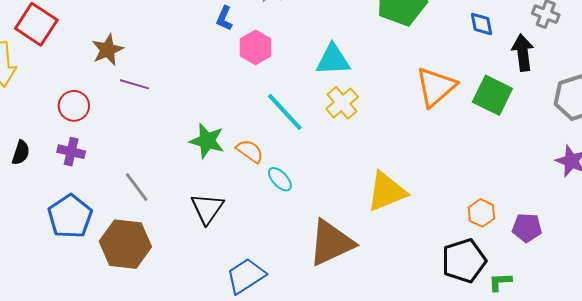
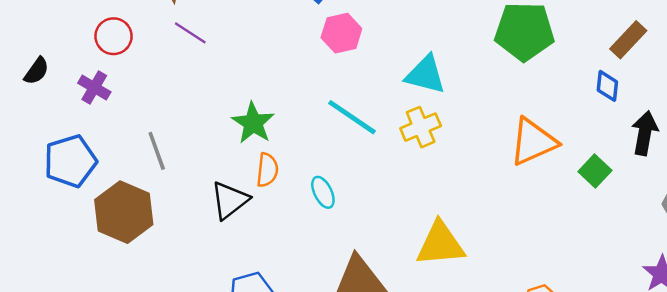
green square: (492, 95) -> (595, 171), size x0.7
cyan line: (285, 112) -> (352, 117), turned -30
orange semicircle: (250, 151) -> (267, 170), moved, turned 44

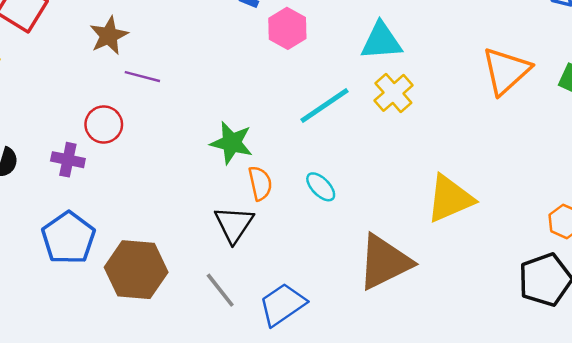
red circle: (114, 36) -> (104, 124), moved
cyan line: (352, 117) -> (325, 105), turned -50
gray line: (157, 151) -> (220, 290), moved

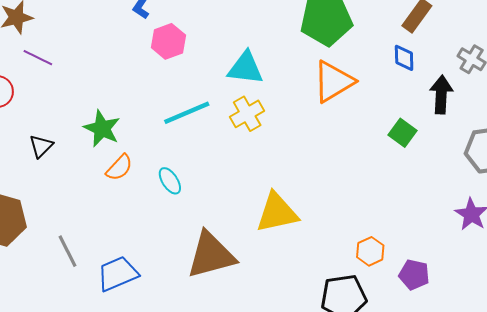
orange triangle: (506, 71) -> (334, 81), moved
orange semicircle: (260, 183) -> (119, 168), turned 44
black triangle: (234, 224) -> (41, 146), moved, size x0.7

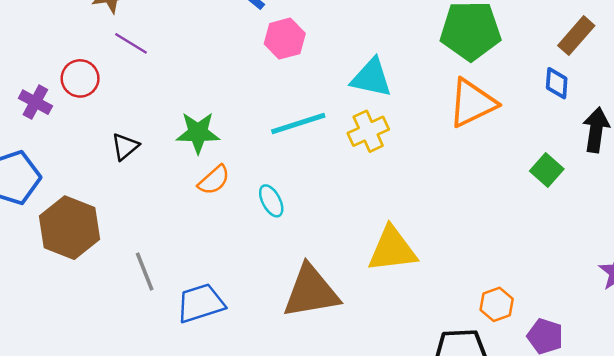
green star: (102, 129) -> (198, 133), turned -30

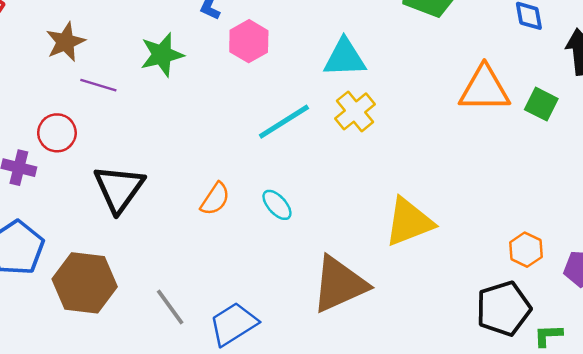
orange triangle: (472, 103) -> (484, 89), moved, turned 40
green star: (198, 133) -> (162, 55), moved
black triangle: (125, 147) -> (119, 189), size x1.8

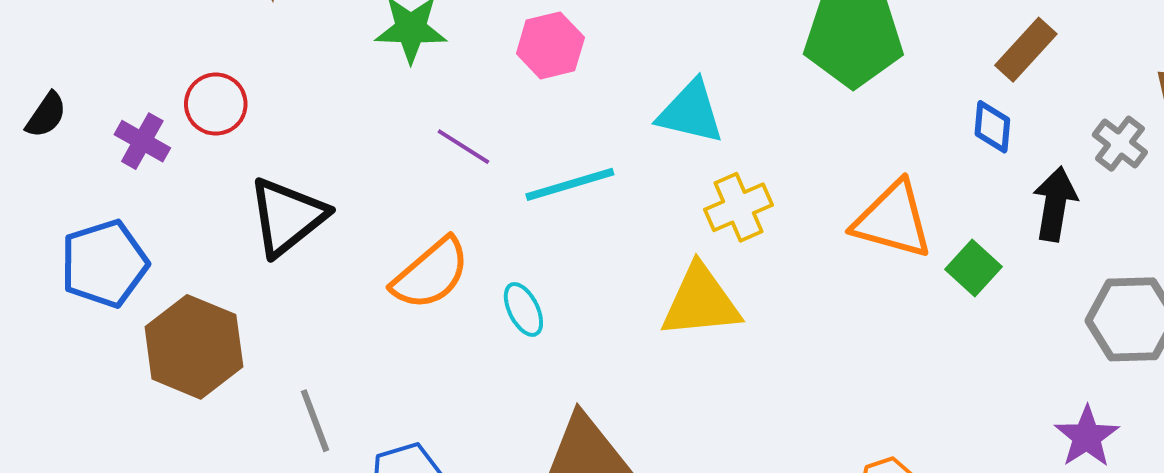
purple line: (98, 85) -> (463, 147), moved
yellow cross: (355, 111) -> (739, 207), moved
orange semicircle: (215, 199) -> (431, 274), size x1.5
yellow triangle: (409, 222) -> (701, 302), moved

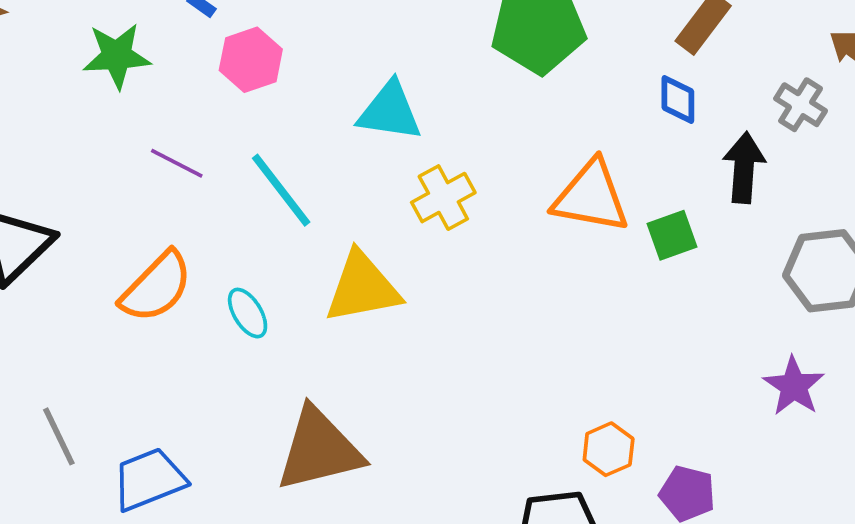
cyan line: (570, 184) -> (281, 190), turned 74
green square: (974, 268) -> (672, 235), turned 33
yellow triangle: (701, 302) -> (363, 287), moved

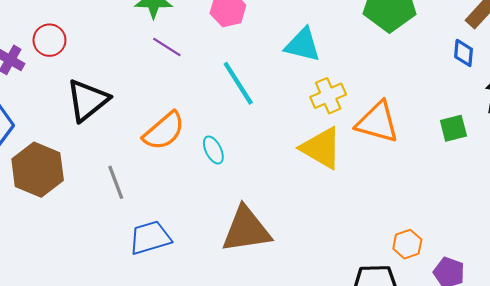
purple line: (177, 163) -> (167, 47), moved
orange triangle: (591, 197) -> (377, 122), moved
yellow triangle: (363, 287) -> (321, 148), moved, turned 36
gray line: (59, 436) -> (116, 182), moved

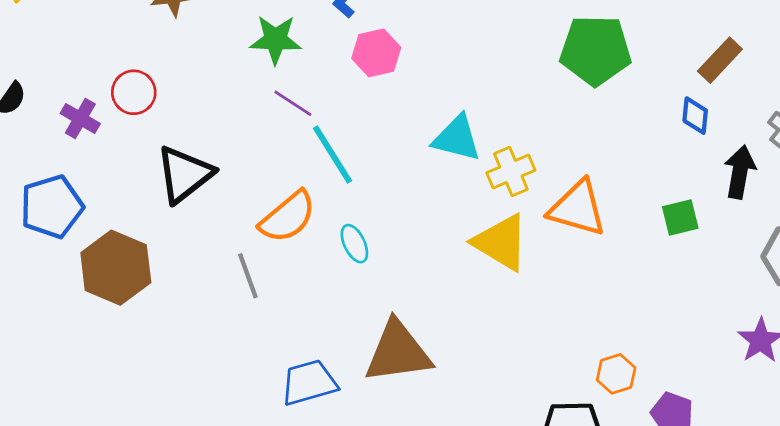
cyan triangle: (303, 45) -> (457, 138), moved
cyan line: (238, 83) -> (332, 155), moved
gray line: (116, 182) -> (248, 276), moved
blue trapezoid: (150, 238) -> (309, 383), moved

